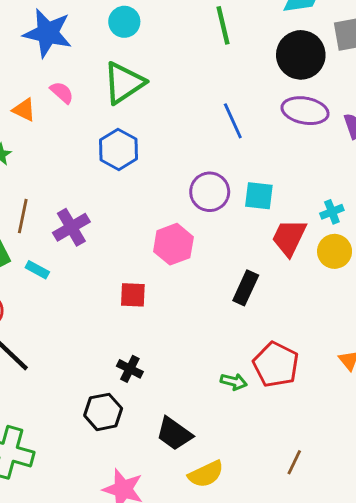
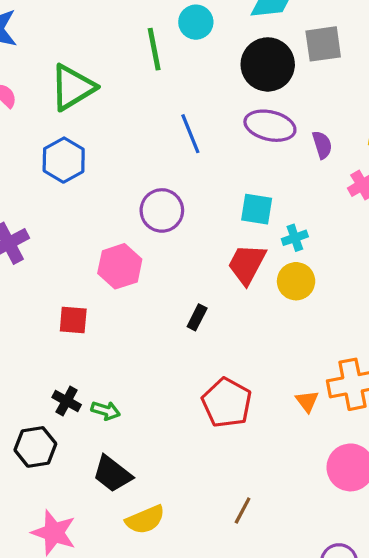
cyan circle: (124, 22) -> (196, 22), moved
green line: (223, 25) -> (154, 49), moved
cyan square: (259, 196) -> (257, 209), moved
black rectangle: (246, 288) -> (197, 317), size x0.7
green arrow: (234, 382) -> (106, 411), moved

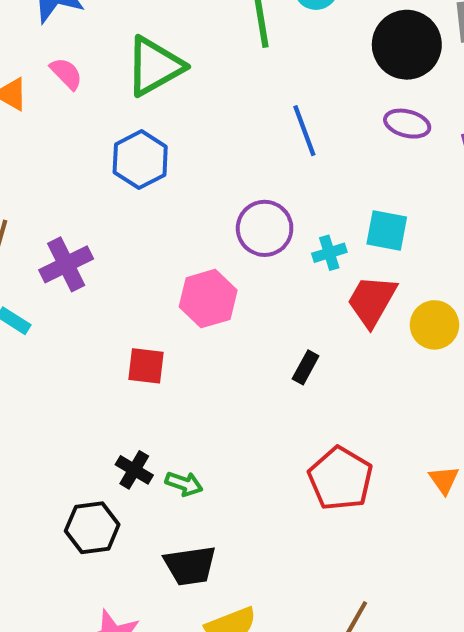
purple ellipse: (270, 126) -> (407, 124), size x0.7
cyan cross: (295, 238) -> (329, 253), moved
black trapezoid: (112, 474) -> (190, 566), turned -48

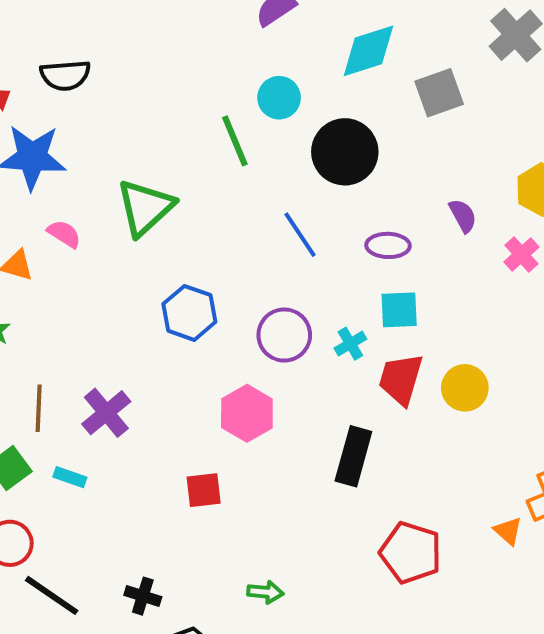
black circle: (407, 45) -> (345, 152), moved
purple ellipse: (407, 124) -> (388, 245), moved
blue hexagon: (140, 160) -> (189, 313), moved
black rectangle: (306, 367) -> (353, 456), size x1.8
black cross: (134, 470) -> (143, 596), moved

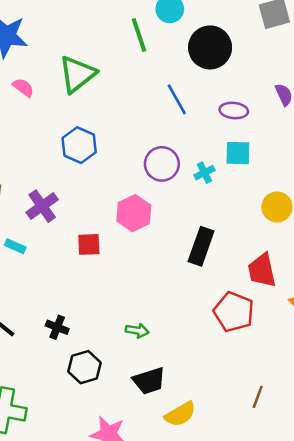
blue hexagon: (189, 313) -> (79, 145), moved
red trapezoid: (401, 379) -> (262, 270), moved, turned -33
red square: (204, 490) -> (89, 244), moved

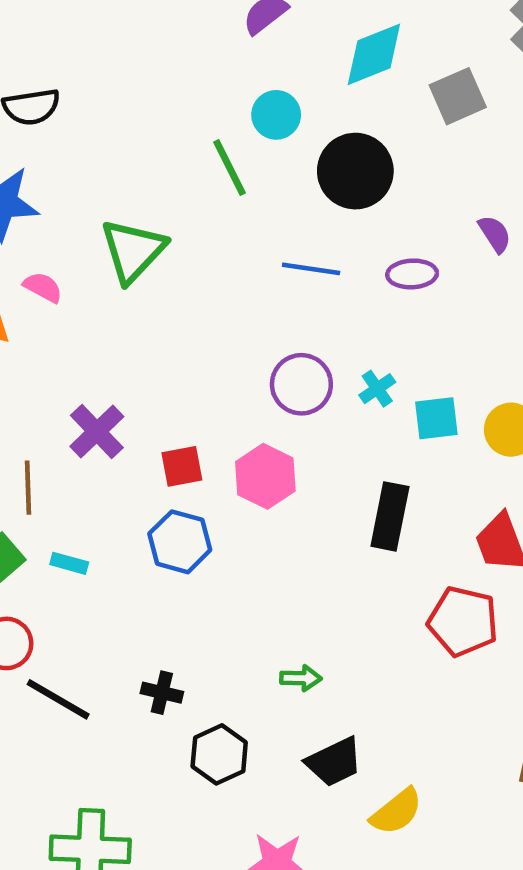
blue line: (177, 99) -> (311, 269), turned -44
blue hexagon: (79, 145) -> (180, 542), moved
cyan square: (238, 153) -> (436, 418), moved
purple cross: (42, 206) -> (97, 431), moved
red square: (89, 244) -> (182, 466), moved

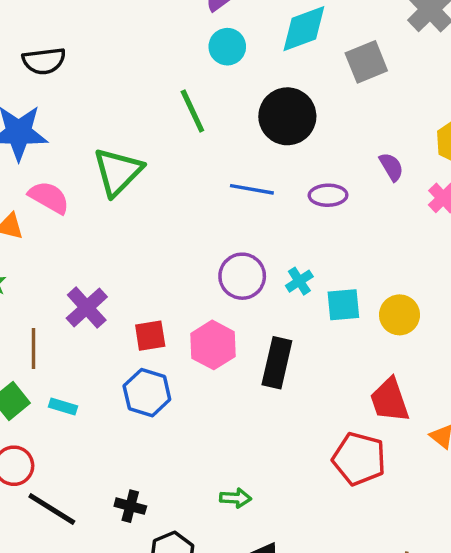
cyan circle: (276, 115) -> (227, 47), moved
pink semicircle: (43, 287) -> (49, 197), size x1.4
black rectangle: (390, 516) -> (277, 363), moved

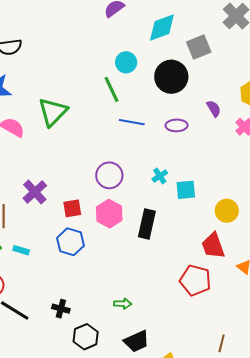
cyan circle: (227, 47) -> (126, 62), moved
green line: (192, 111) -> (111, 89), moved
black circle: (287, 116) -> (171, 77), moved
purple circle: (242, 276) -> (109, 175), moved
yellow circle: (400, 315) -> (227, 211), moved

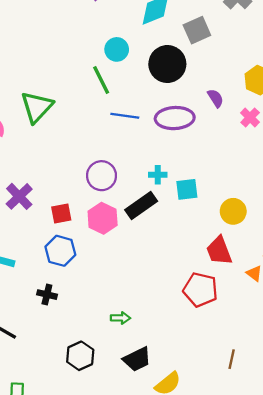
purple ellipse: (177, 125) -> (175, 118), size x1.6
cyan cross: (160, 176) -> (158, 175), turned 35
black rectangle: (147, 224) -> (141, 206), moved, turned 44
black cross: (61, 309) -> (47, 295), moved

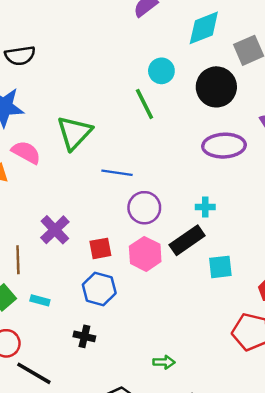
blue line: (125, 116) -> (117, 173), moved
cyan square: (187, 189) -> (220, 267), moved

